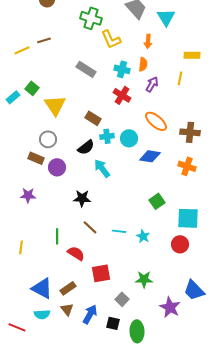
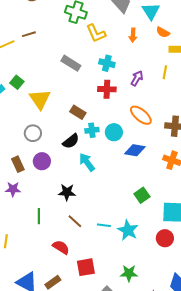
orange semicircle: (143, 64) -> (163, 32), moved, turned 112
red cross: (122, 95) -> (107, 89), turned -30
brown rectangle: (36, 158) -> (18, 164), moved, turned 42
green line: (57, 236) -> (39, 216), moved
cyan star: (143, 236) -> (128, 230), size x1.5

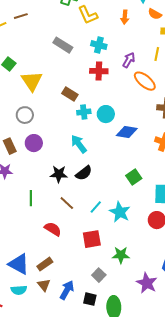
orange ellipse: (141, 115) -> (145, 81), moved
black semicircle: (71, 141) -> (84, 173), moved
cyan line: (104, 225) -> (96, 207), turned -56
red square: (86, 267) -> (92, 239), moved

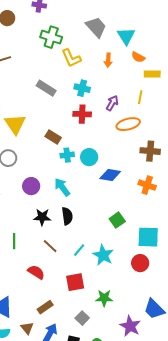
orange ellipse: (145, 81) -> (128, 124), turned -55
purple circle: (34, 143) -> (31, 186), moved
black semicircle: (84, 173) -> (67, 216), turned -60
brown rectangle: (45, 264) -> (45, 307), moved

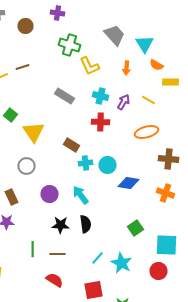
yellow line: (140, 97) -> (148, 100), moved, turned -72
purple arrow: (112, 103) -> (124, 102), moved
brown line: (50, 246) -> (58, 254), moved, turned -42

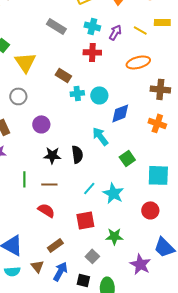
yellow rectangle: (170, 82) -> (162, 22), moved
blue diamond: (128, 183) -> (120, 113), turned -30
cyan arrow: (80, 195) -> (100, 136), moved
red circle: (158, 271) -> (150, 210), moved

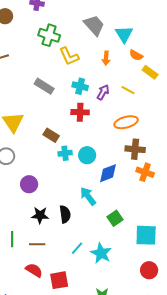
yellow rectangle: (162, 22) -> (150, 72), moved, turned 35
brown cross: (160, 89) -> (135, 149), moved
orange cross: (157, 123) -> (145, 172), moved
red circle: (150, 210) -> (149, 270), moved
red square: (85, 220) -> (59, 280), moved

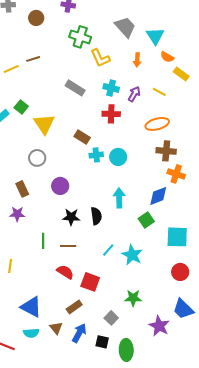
blue diamond: (108, 173) -> (158, 196), moved
cyan arrow: (88, 196) -> (119, 198), turned 36
red square: (59, 280) -> (90, 282), turned 30

